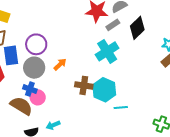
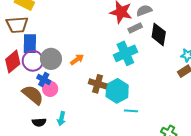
black diamond: (137, 28) -> (159, 34), turned -45
purple circle: (36, 44) -> (33, 61), moved
cyan arrow: (53, 125) -> (61, 119), turned -64

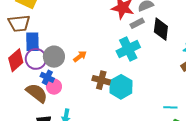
cyan line: (131, 111) -> (170, 107), moved

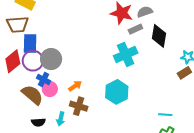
orange arrow: (80, 56) -> (75, 86), moved
brown cross: (101, 80) -> (79, 106), moved

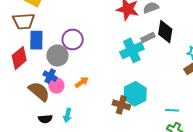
gray rectangle: (135, 29) -> (148, 37), moved
purple circle: (33, 61) -> (73, 39), moved
cyan hexagon: (117, 92) -> (135, 94), moved
brown cross: (79, 106) -> (121, 105), moved

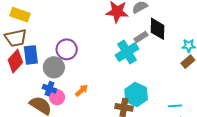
red diamond: (19, 58) -> (15, 61), moved

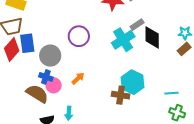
black diamond: (157, 29) -> (152, 37), moved
purple circle: (67, 49) -> (79, 36), moved

